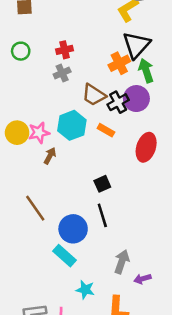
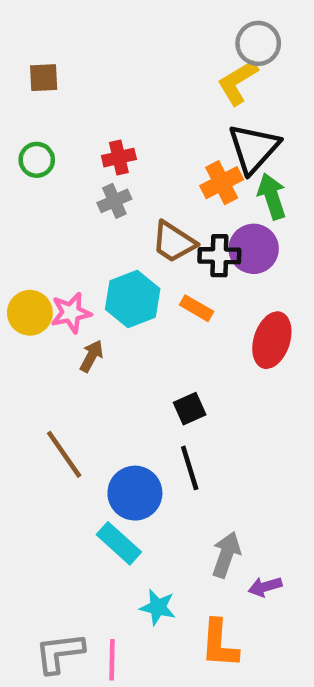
black cross: (118, 102) -> (219, 256), turned 30

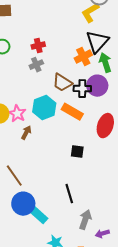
orange rectangle: (197, 308) -> (72, 112), size x1.5
pink star: (71, 313) -> (17, 114), turned -30
black square: (190, 409) -> (77, 152), moved, turned 32
black line: (190, 468) -> (69, 194), moved
blue circle: (135, 493) -> (23, 204), moved

